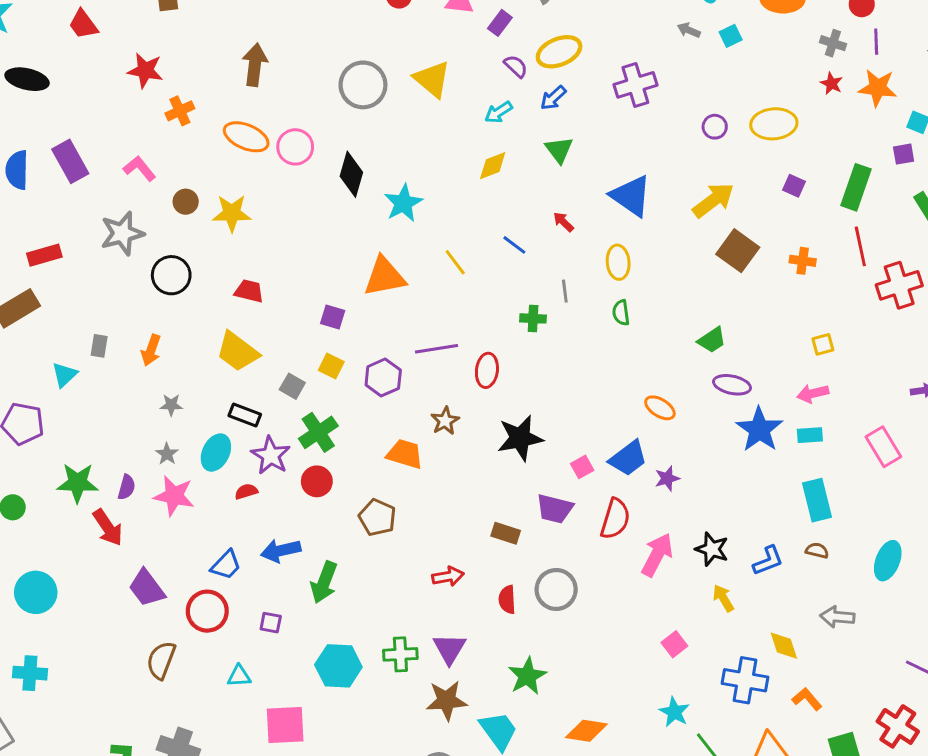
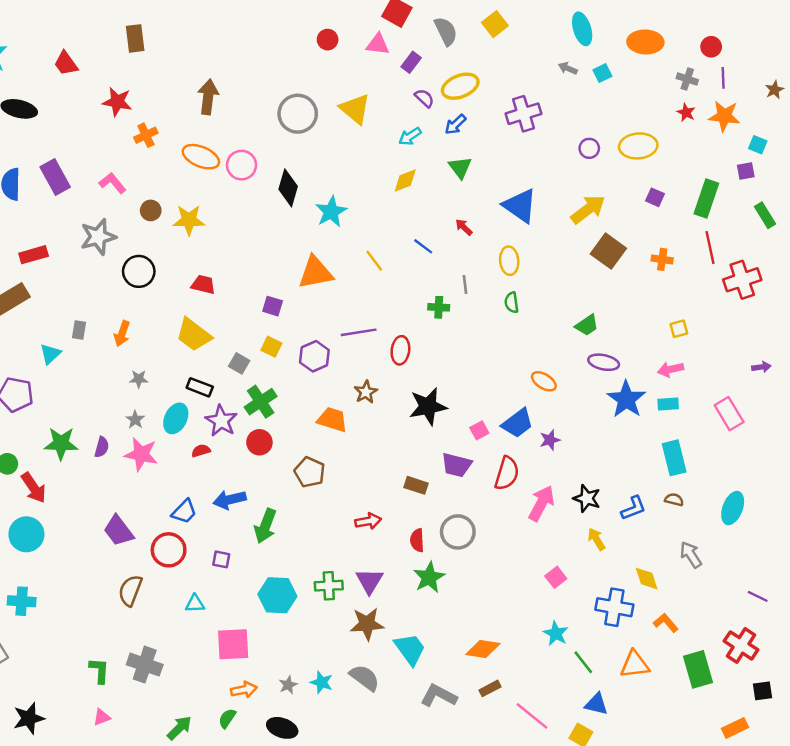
red arrow: (108, 527) -> (34, 488), moved
gray arrow: (837, 617) -> (691, 555), turned 52
green star: (527, 676) -> (429, 577), moved

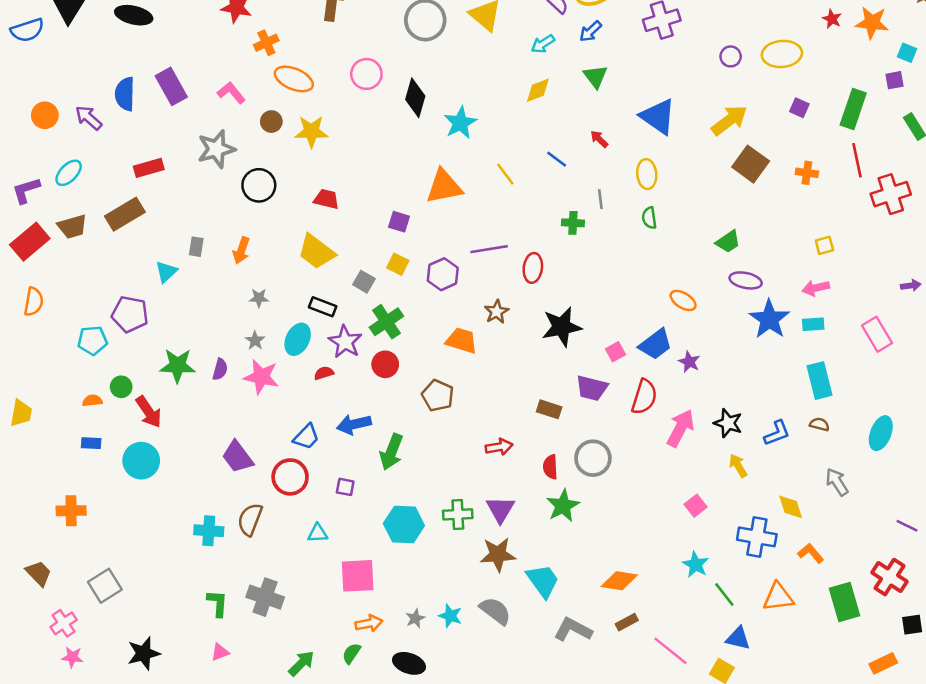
orange ellipse: (201, 157) -> (294, 79), moved
purple star: (550, 440) -> (689, 362), turned -30
cyan cross: (22, 601) -> (209, 531), moved

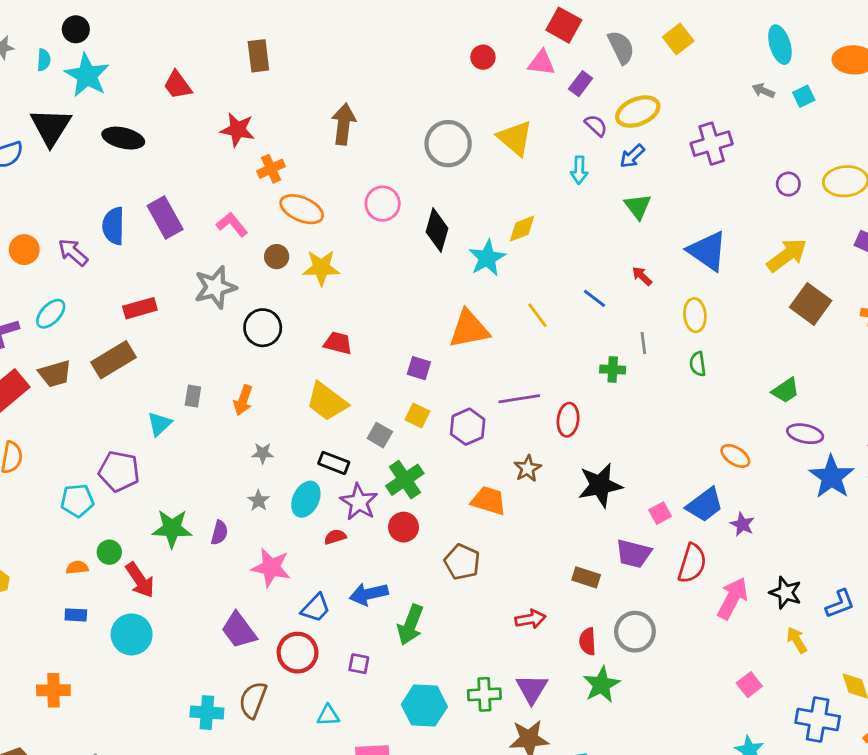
cyan arrow: (543, 44) -> (579, 170), turned -55
yellow diamond: (538, 90) -> (522, 229), moved
pink star: (261, 377) -> (271, 568), moved

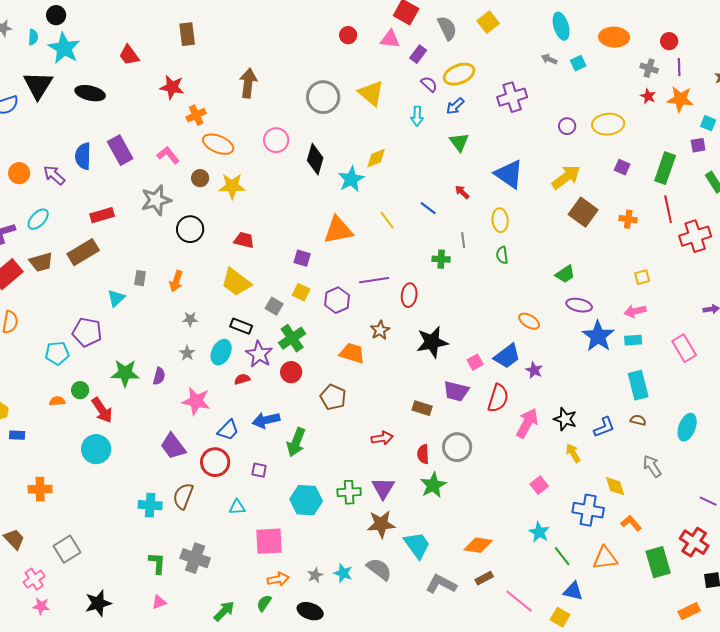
blue rectangle: (76, 615) -> (17, 435), moved

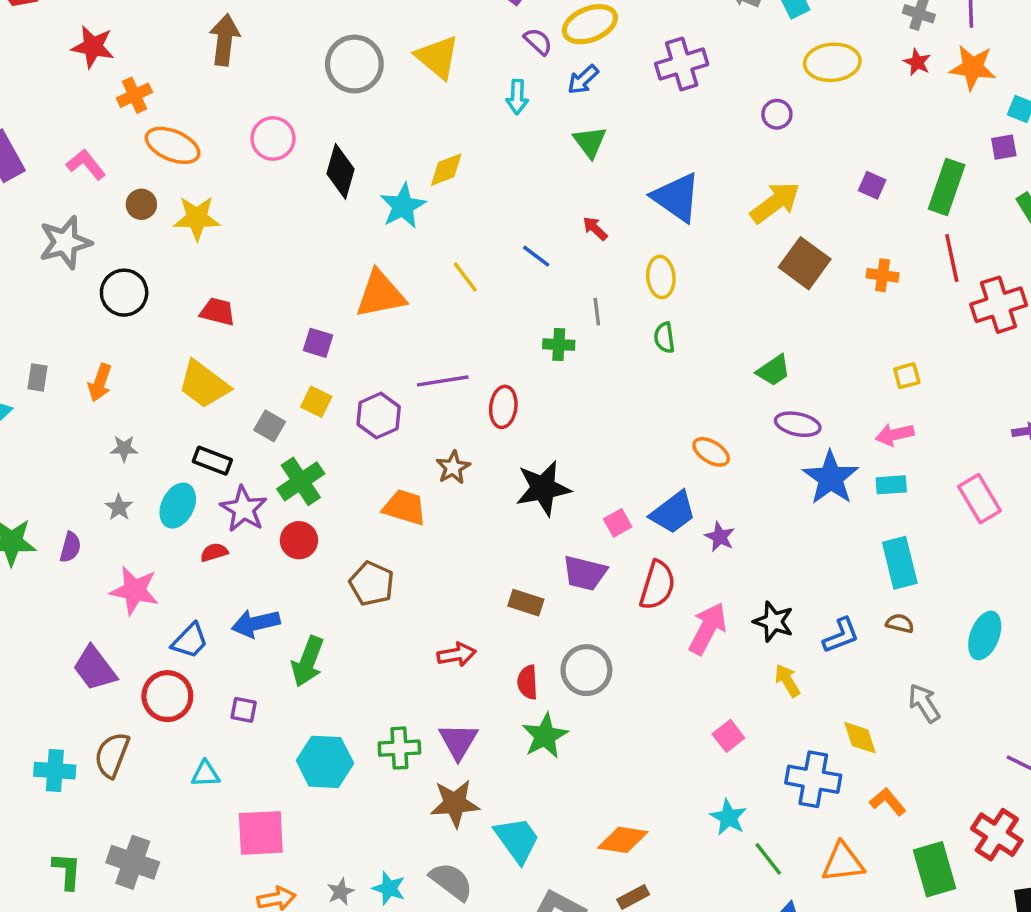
yellow ellipse: (608, 124) -> (832, 62), moved

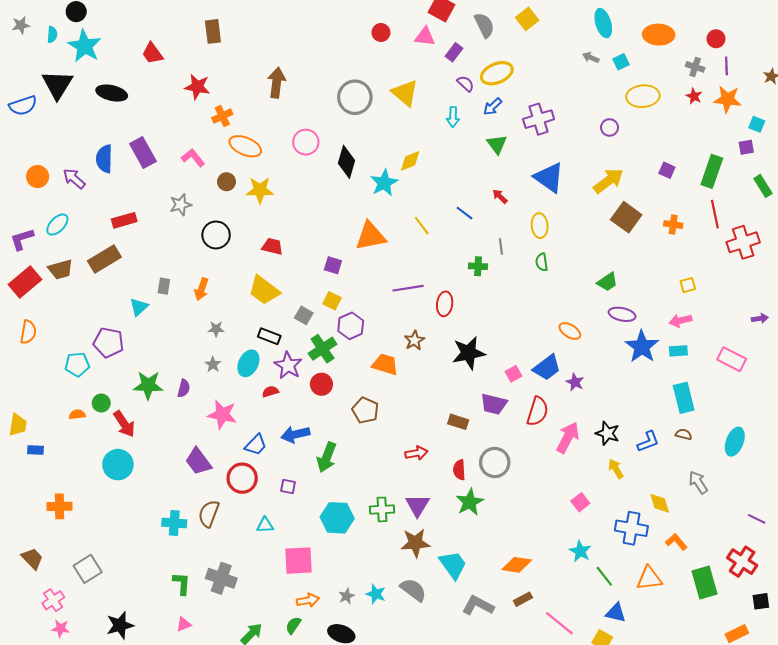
purple cross: (682, 64) -> (539, 119), moved
gray star: (65, 242) -> (181, 205), size x0.7
purple hexagon: (379, 416) -> (351, 326), moved
pink rectangle: (980, 499) -> (732, 359), turned -32

